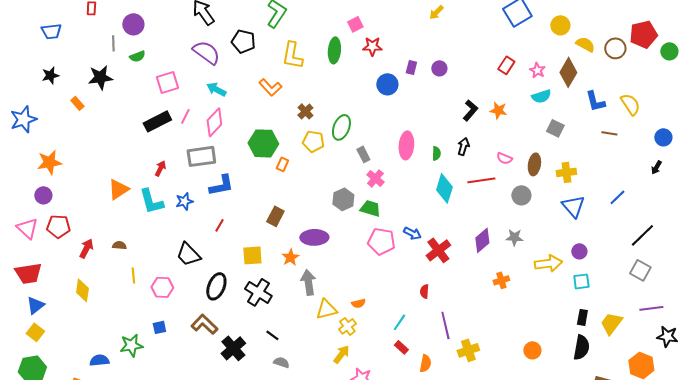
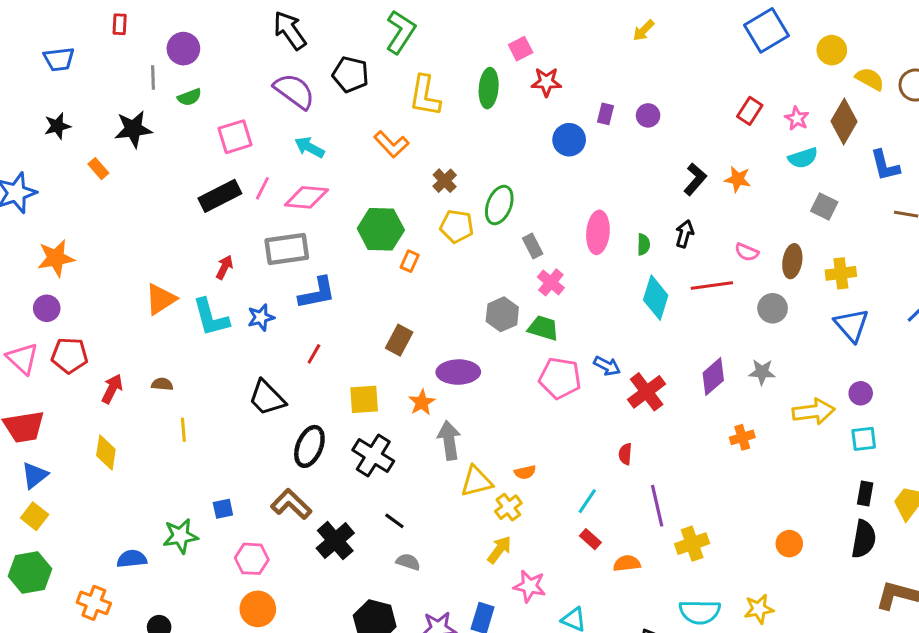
pink diamond: (214, 122) -> (306, 197), turned 52
pink hexagon: (162, 287) -> (252, 559), moved
orange semicircle: (425, 363) -> (627, 563), turned -108

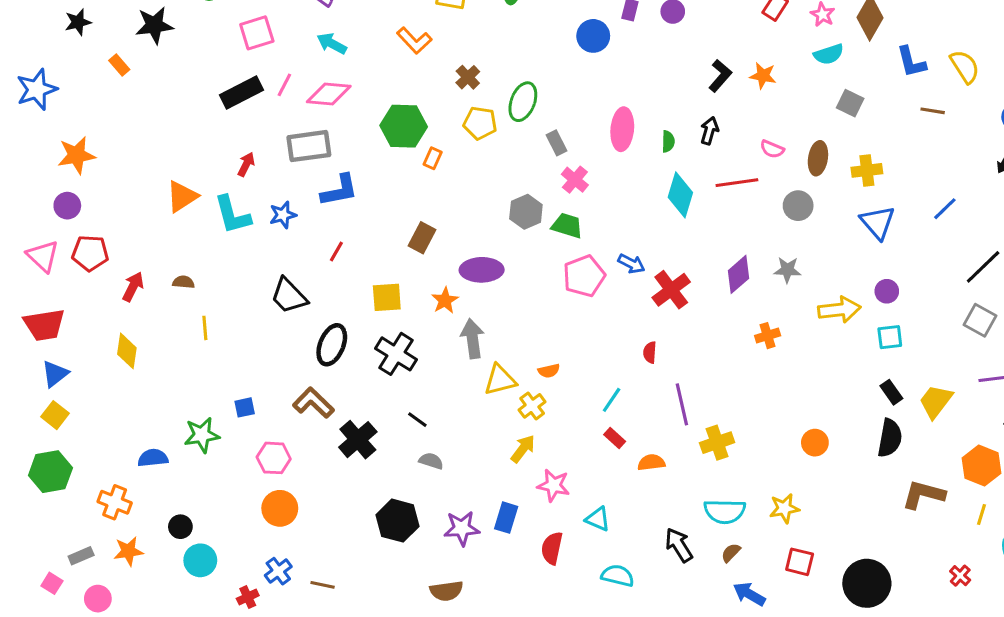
pink pentagon: (560, 378) -> (584, 276), turned -30
black rectangle: (865, 494) -> (891, 392), turned -45

